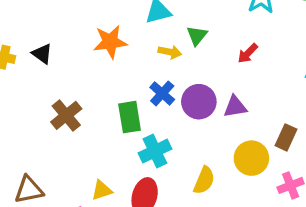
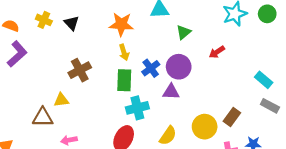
yellow arrow: (170, 52) -> (124, 52), moved, turned 49
purple circle: (199, 102) -> (179, 67), moved
purple triangle: (235, 107) -> (171, 92), moved
yellow triangle: (102, 190) -> (61, 100), moved

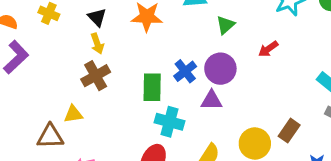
black triangle: (71, 23) -> (97, 17), moved
yellow arrow: (124, 52) -> (97, 44), moved
cyan cross: (137, 108) -> (170, 122), turned 30

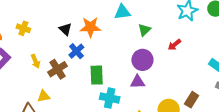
black triangle: (97, 17) -> (65, 29), moved
yellow arrow: (97, 44) -> (35, 61), moved
blue cross: (185, 71) -> (76, 51), moved

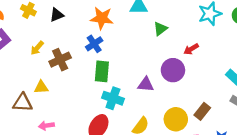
black triangle: (65, 29) -> (57, 15), moved, turned 48
blue cross: (76, 51) -> (94, 44), moved
purple circle: (142, 60) -> (173, 70), moved
yellow arrow: (35, 61) -> (37, 48), turned 56

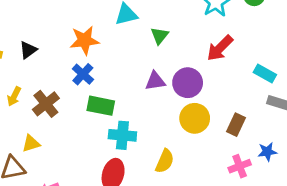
red arrow: (191, 49) -> (220, 48), moved, size x1.5
green rectangle: (102, 71) -> (101, 106), turned -70
purple triangle: (146, 85) -> (155, 81), moved
yellow circle: (176, 119) -> (195, 118), moved

